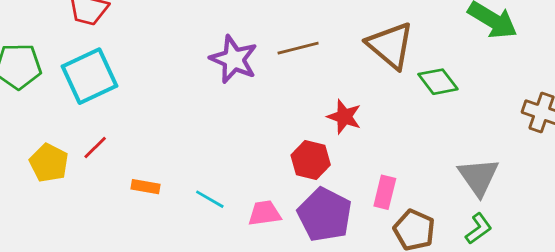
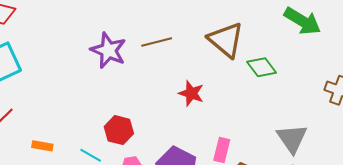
red hexagon: (311, 160) -> (119, 130), moved

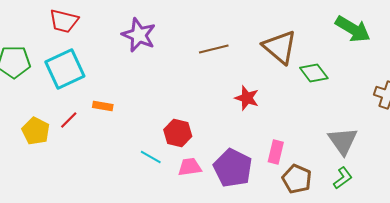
purple star: (108, 50) -> (139, 35), moved
orange rectangle: (42, 146) -> (103, 106), moved

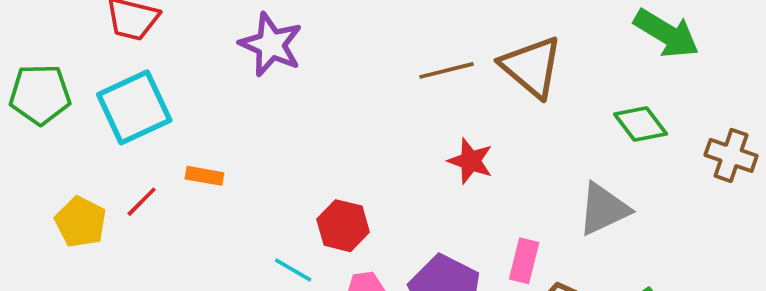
brown line: (214, 49) -> (446, 70), moved
green diamond: (314, 73) -> (641, 124), moved
gray triangle: (343, 141) -> (604, 209), moved, turned 40

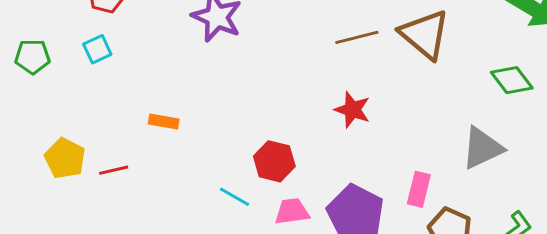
green pentagon: (40, 94) -> (32, 57), size x0.7
cyan square: (134, 107) -> (97, 49), moved, size x0.5
red star: (471, 161) -> (352, 110), moved
red line: (142, 202) -> (114, 170), moved, turned 32

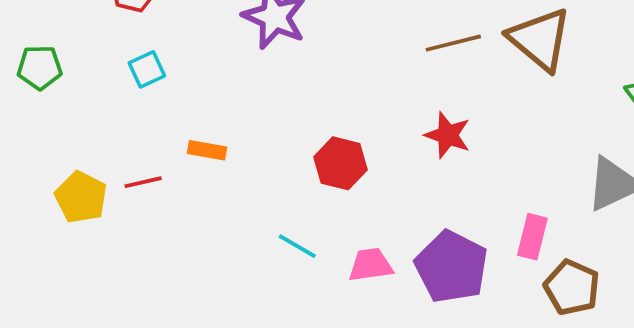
cyan square: (97, 49) -> (147, 69), moved
red hexagon: (274, 161) -> (341, 163), moved
red line: (114, 170) -> (143, 182), moved

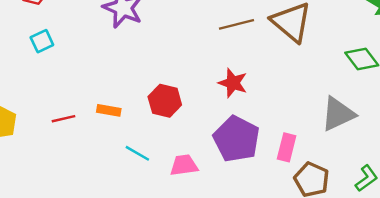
orange rectangle: (207, 150) -> (109, 110), moved
red line: (143, 182) -> (63, 119), moved
purple pentagon: (451, 267) -> (236, 139), moved

